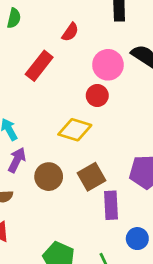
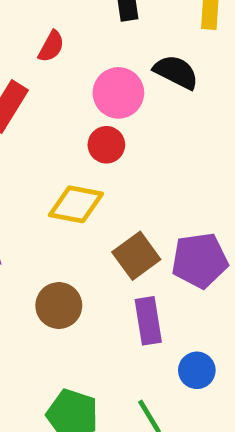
brown circle: (49, 177) -> (59, 306), moved
brown square: (92, 177) -> (136, 256), moved

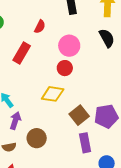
black semicircle: (176, 72) -> (107, 38), moved, turned 36
brown circle: (59, 306) -> (37, 138), moved

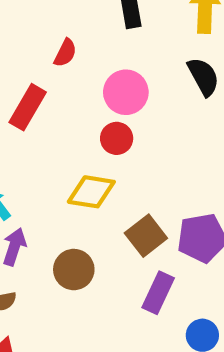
brown circle: (37, 138) -> (74, 270), moved
purple rectangle: (85, 143) -> (158, 293), turned 36

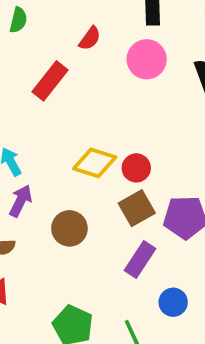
pink circle: (126, 92) -> (147, 59), moved
red circle: (117, 138) -> (136, 168), moved

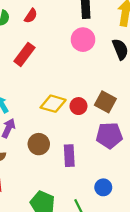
red semicircle: (90, 38) -> (31, 16), moved
brown square: (137, 208) -> (105, 102), moved, turned -30
purple rectangle: (140, 259) -> (69, 156), moved, turned -35

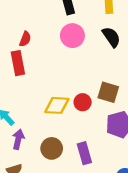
red semicircle: (31, 16) -> (25, 39), moved
red rectangle: (24, 54) -> (18, 63), turned -35

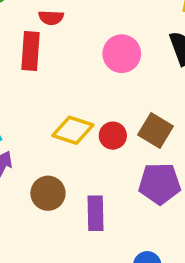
pink circle: (72, 36) -> (122, 54), moved
red semicircle: (25, 39) -> (51, 18), turned 56

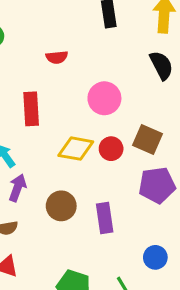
red semicircle: (51, 18) -> (57, 57), moved
red rectangle: (31, 51) -> (31, 109), moved
pink circle: (122, 54) -> (104, 98), moved

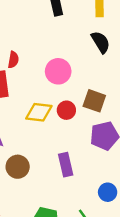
red semicircle: (57, 57) -> (13, 60), moved, turned -70
brown circle: (61, 206) -> (18, 167), moved

